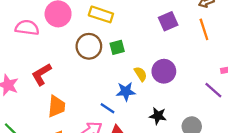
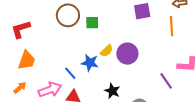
yellow semicircle: (141, 74) -> (107, 51), turned 64

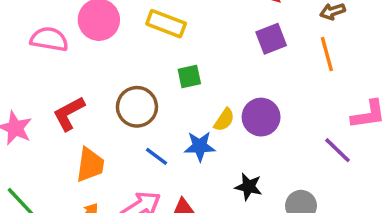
brown circle: (68, 15) -> (137, 107), moved
blue line: (70, 73) -> (156, 156), moved

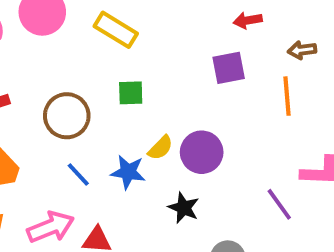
black star: (249, 187) -> (184, 208), moved

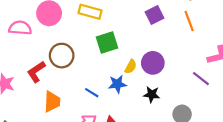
green square: (131, 93) -> (107, 42), size x1.5
brown circle: (67, 116) -> (62, 56), moved

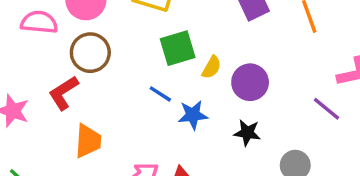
brown circle: (62, 56) -> (90, 53), moved
yellow semicircle: (131, 67) -> (212, 67), moved
blue line: (92, 93) -> (160, 94), moved

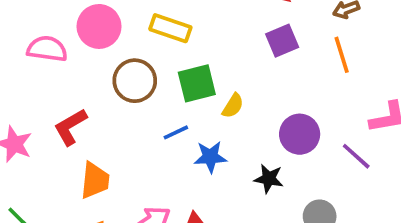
brown circle: (90, 53) -> (135, 81), moved
purple circle: (250, 82) -> (300, 134), moved
blue line: (160, 94) -> (176, 132), turned -60

